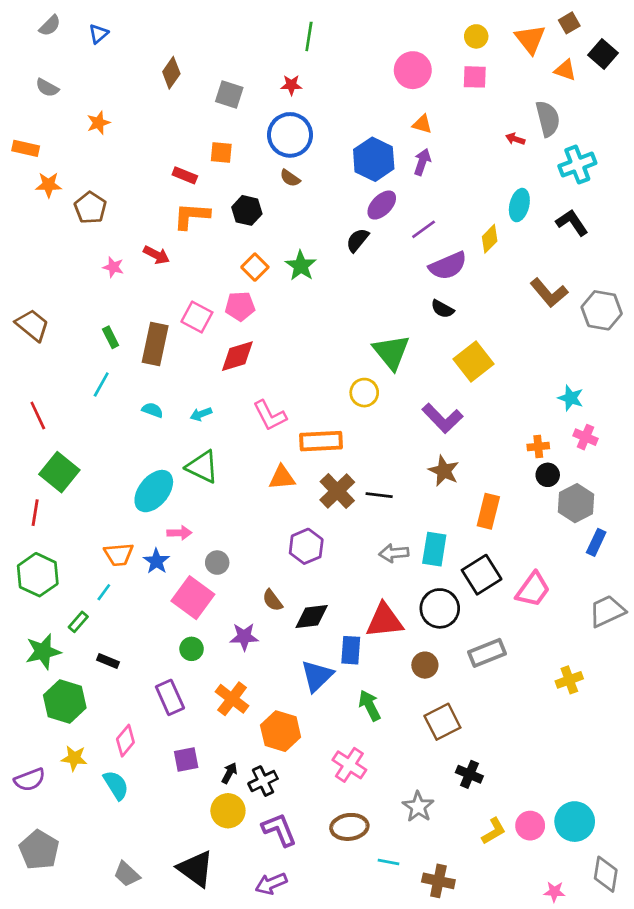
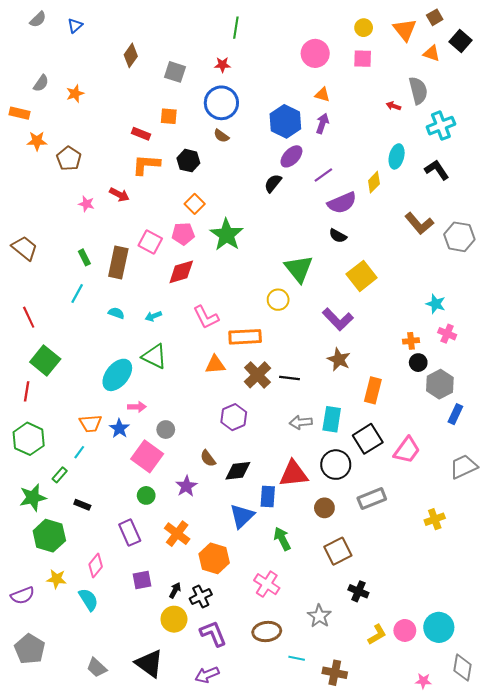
gray semicircle: (47, 88) -> (41, 83), moved, turned -84
green star: (301, 266) -> (227, 235), moved, size x1.4
purple star: (244, 637) -> (186, 486), turned -30

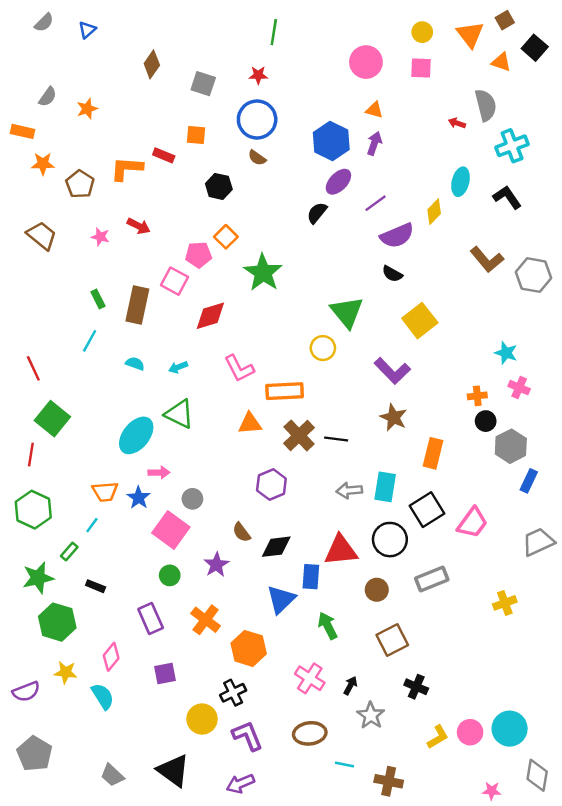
orange L-shape: (146, 165) -> (127, 169), moved
pink pentagon: (183, 234) -> (198, 255), moved
brown trapezoid: (25, 248) -> (42, 236), moved
black arrow: (175, 590) -> (350, 686), moved

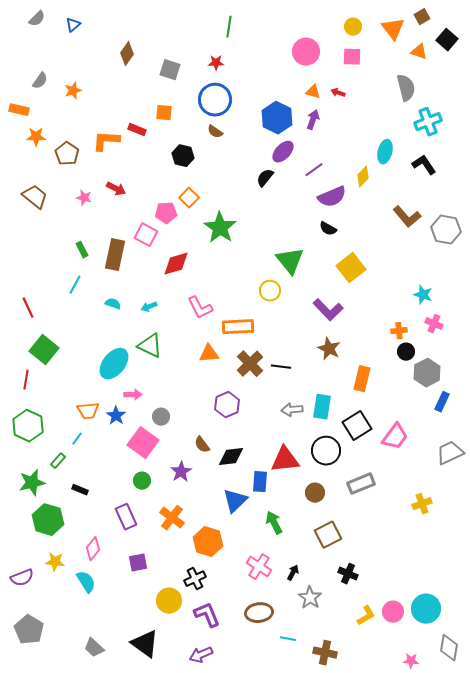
red arrow: (457, 123) -> (338, 93), moved

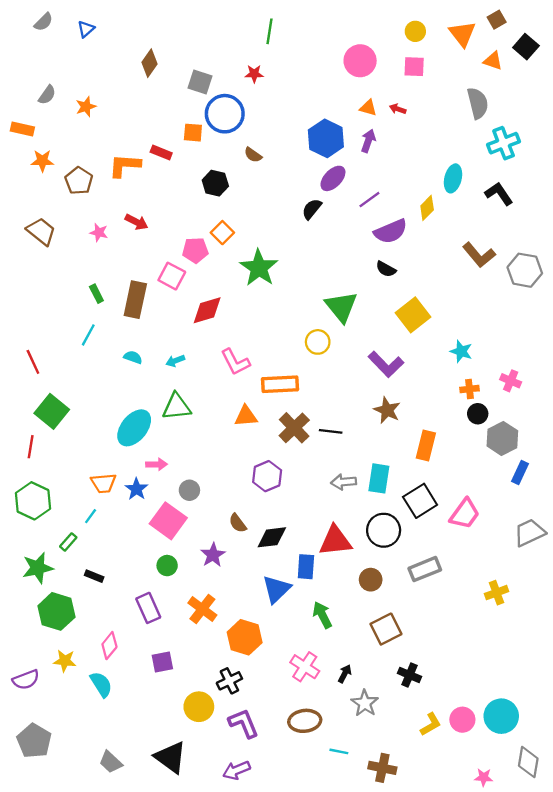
blue circle: (215, 100) -> (225, 114), moved
cyan star: (423, 295) -> (461, 351), moved
green triangle: (150, 346) -> (176, 407), turned -32

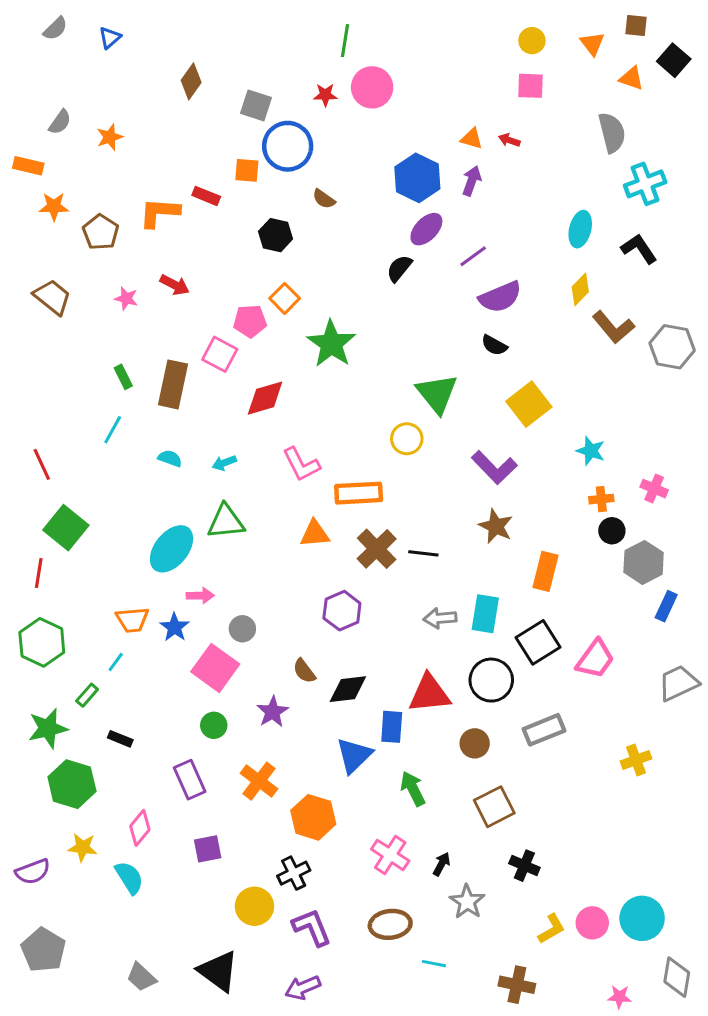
brown square: (497, 20) -> (636, 26), turned 36
orange triangle: (462, 34) -> (592, 44), size x0.7
pink circle: (360, 61) -> (372, 87), moved
yellow diamond: (427, 208) -> (580, 289), moved
brown cross: (382, 768) -> (517, 985), moved

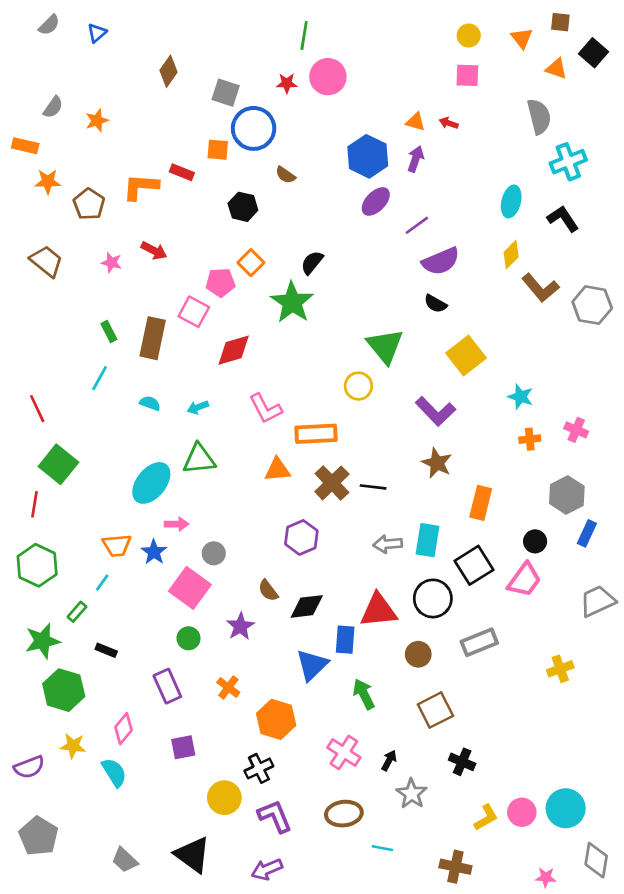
black semicircle: (399, 268) -> (312, 263), moved
black circle: (612, 531) -> (535, 541), moved
orange cross: (259, 781) -> (228, 687), size x0.7

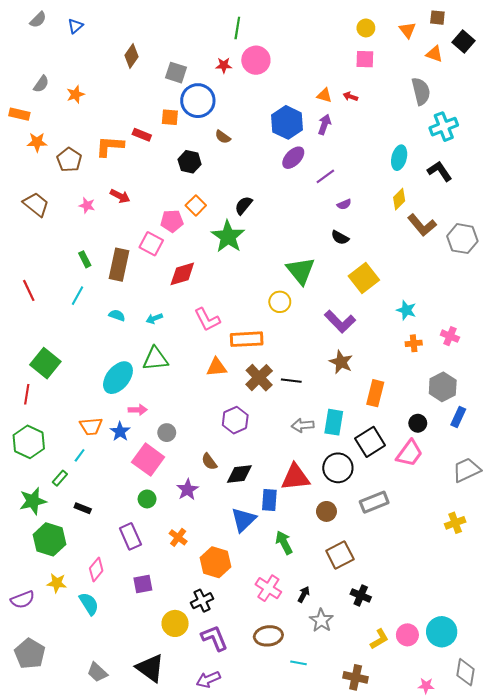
purple semicircle: (441, 261) -> (344, 204), size x0.5
red line: (37, 409) -> (29, 290), moved
yellow cross: (560, 669) -> (455, 523), moved

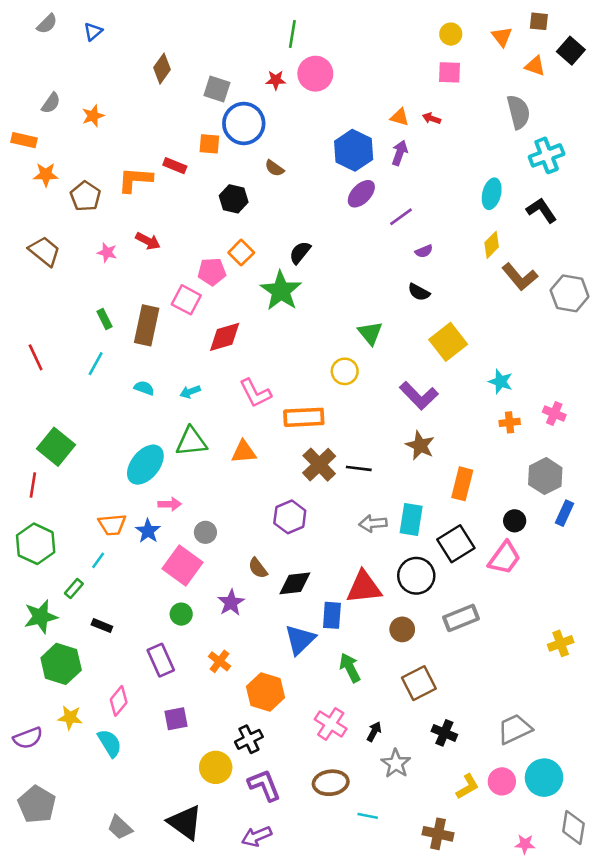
green triangle: (301, 271) -> (370, 333), size x0.7
orange triangle: (217, 367) -> (244, 452), moved
gray trapezoid: (467, 470) -> (515, 729), moved

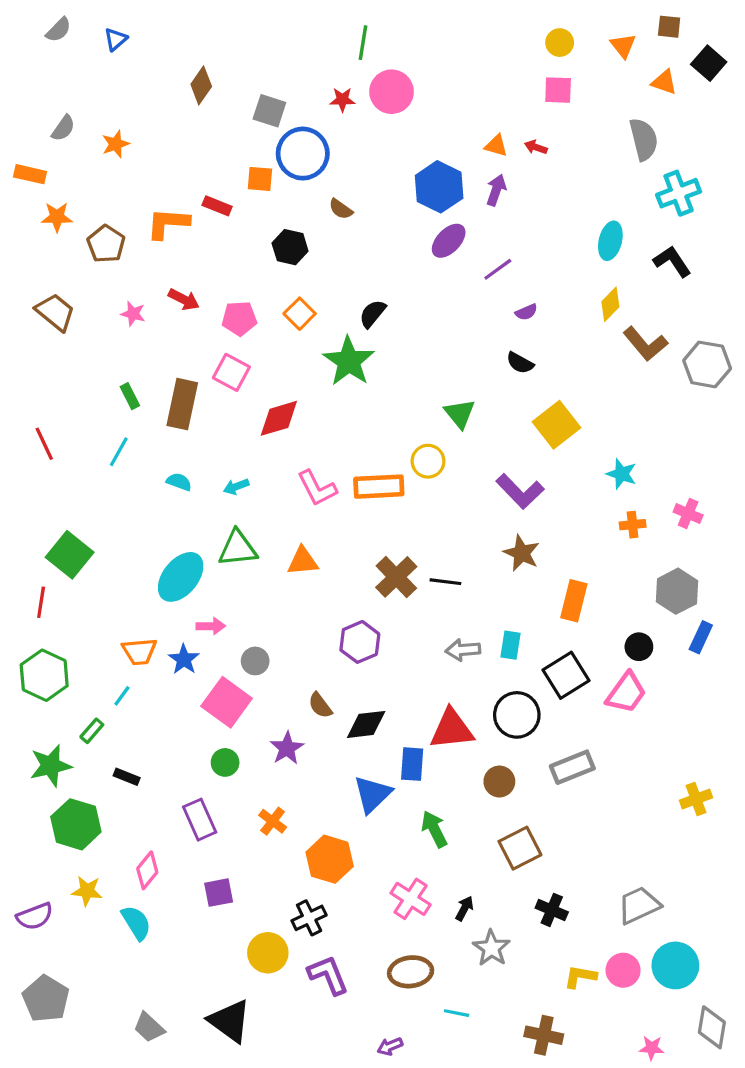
pink pentagon: (212, 272) -> (239, 318), moved
orange rectangle: (304, 417) -> (379, 487), moved
cyan rectangle: (411, 520) -> (510, 645), size x0.7
yellow L-shape: (467, 787) -> (580, 977), turned -140
purple arrow: (257, 836) -> (390, 1046), moved, size x0.7

